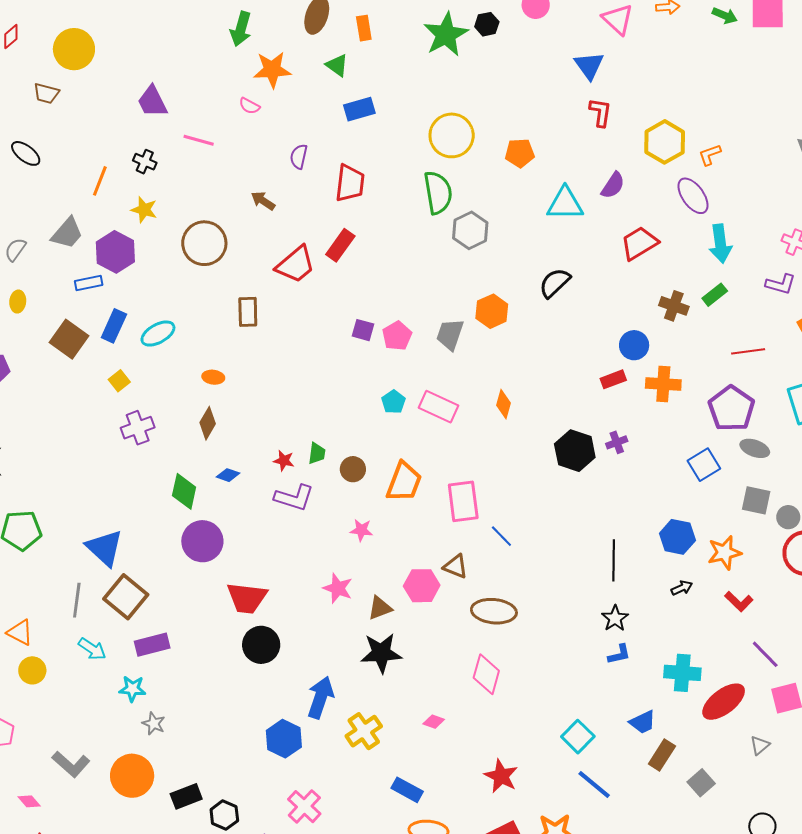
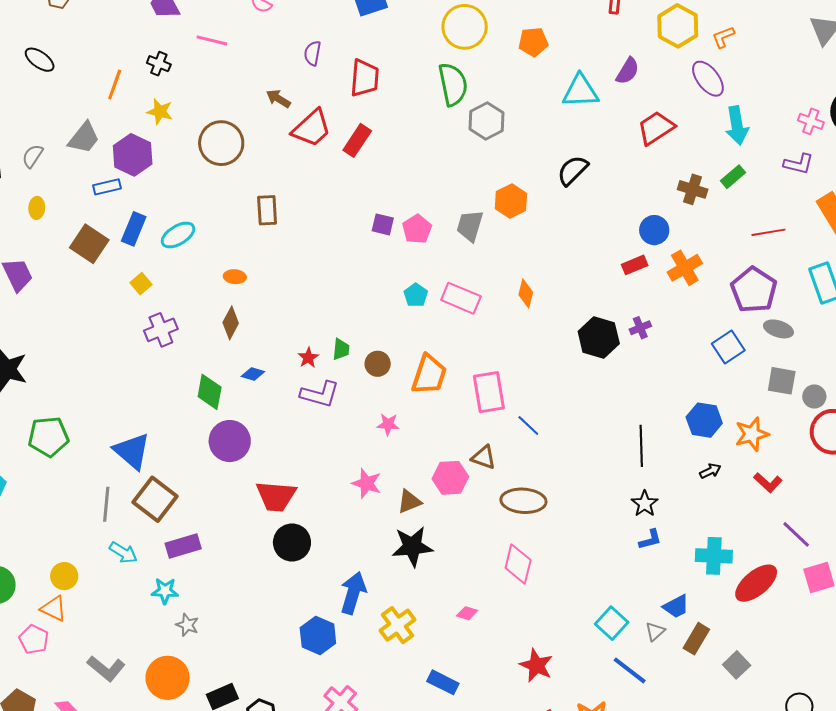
red trapezoid: (295, 265) -> (312, 128), moved
orange cross: (663, 384) -> (685, 268), turned -32
red star: (284, 461) -> (308, 358), turned 30
orange triangle: (20, 633) -> (54, 609), moved
gray triangle: (760, 745) -> (655, 631), moved

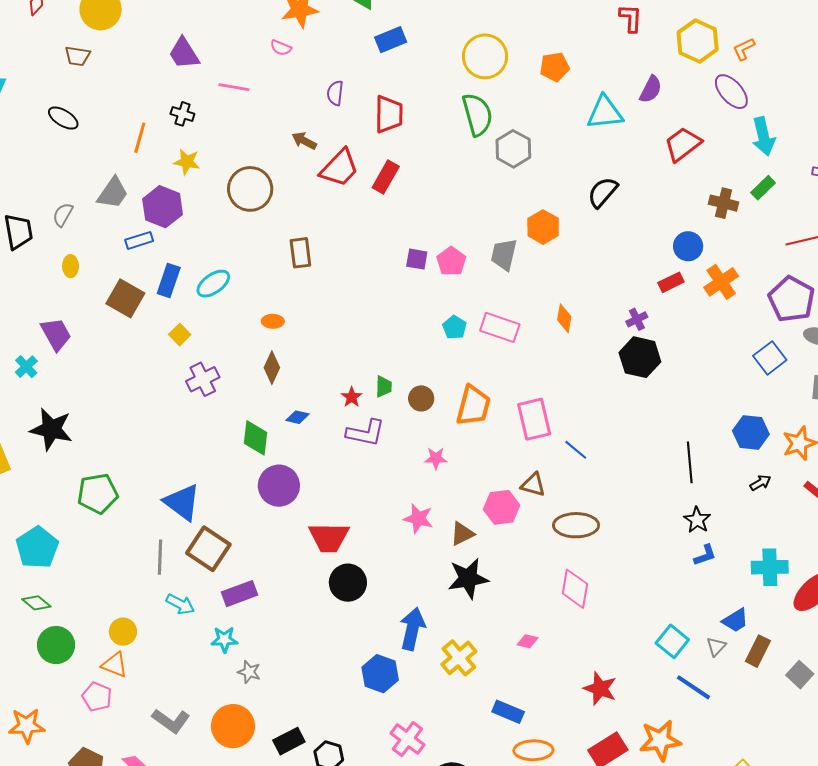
purple cross: (640, 328) -> (637, 319), moved

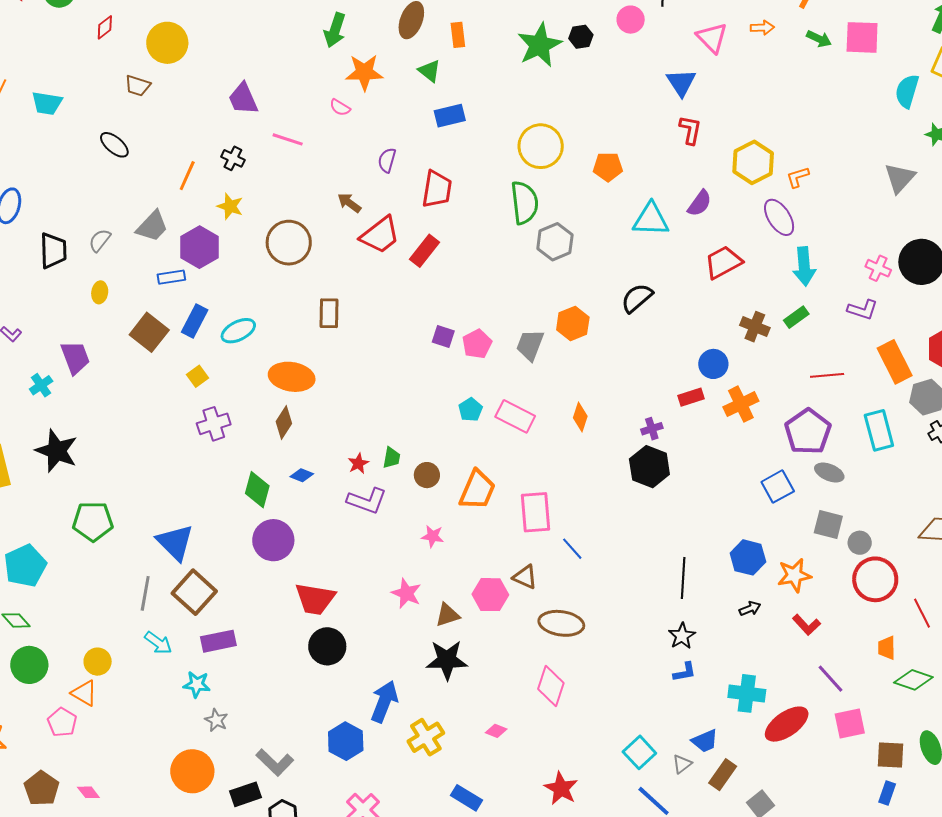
orange ellipse: (273, 321) -> (292, 377), size x2.0
gray L-shape: (171, 721) -> (275, 762), moved

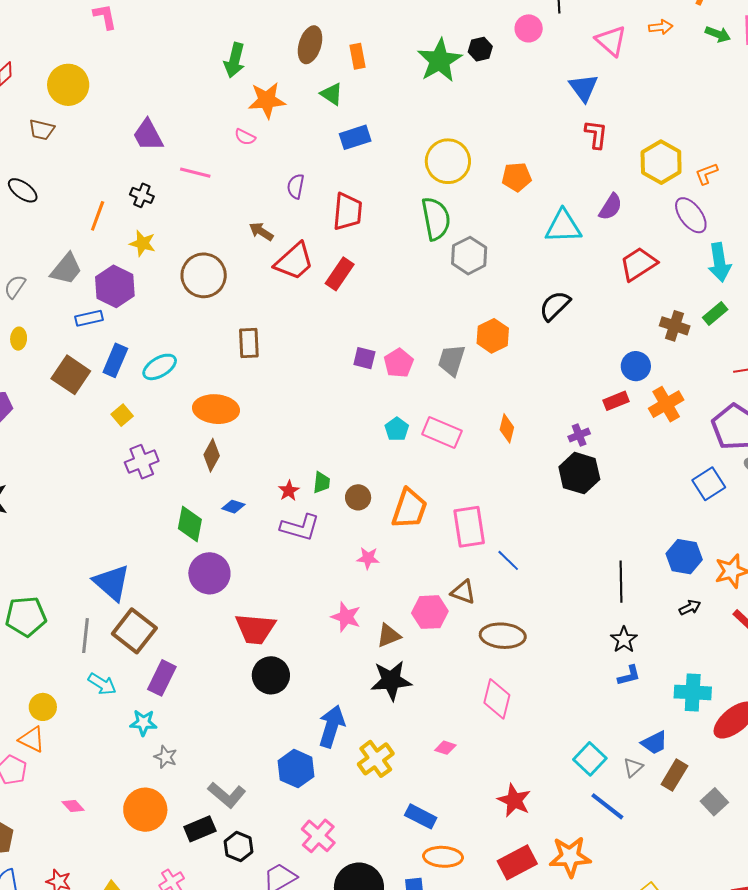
green pentagon: (93, 521) -> (26, 616), moved
purple rectangle: (218, 641) -> (162, 678), turned -48
pink diamond: (88, 792) -> (73, 806), moved

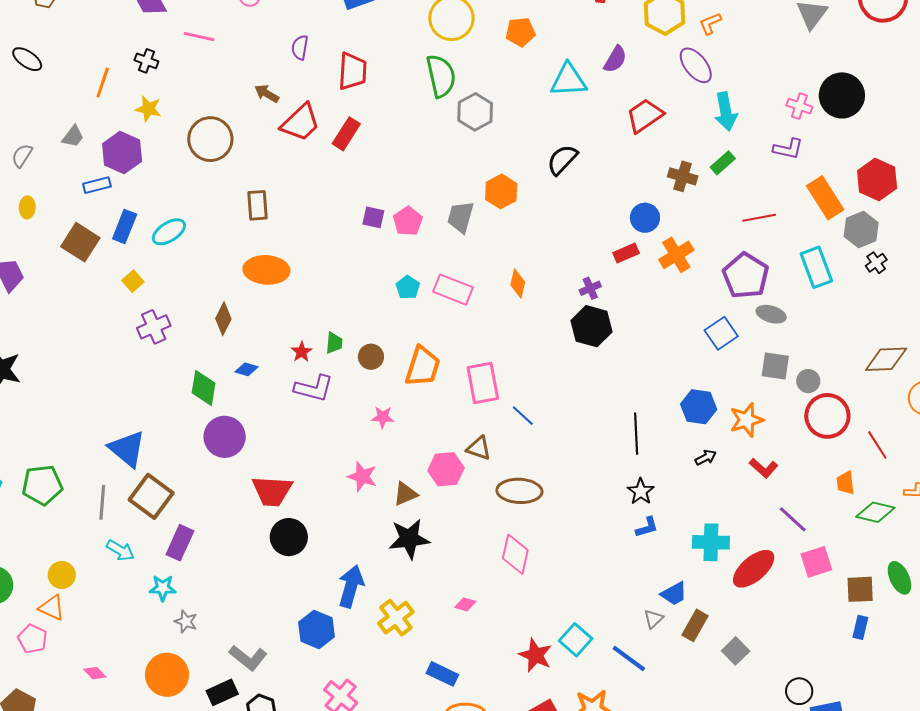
gray trapezoid: (66, 269) -> (73, 136), size x0.7
orange ellipse: (216, 409) -> (266, 270), moved
cyan square: (590, 759) -> (576, 640), moved

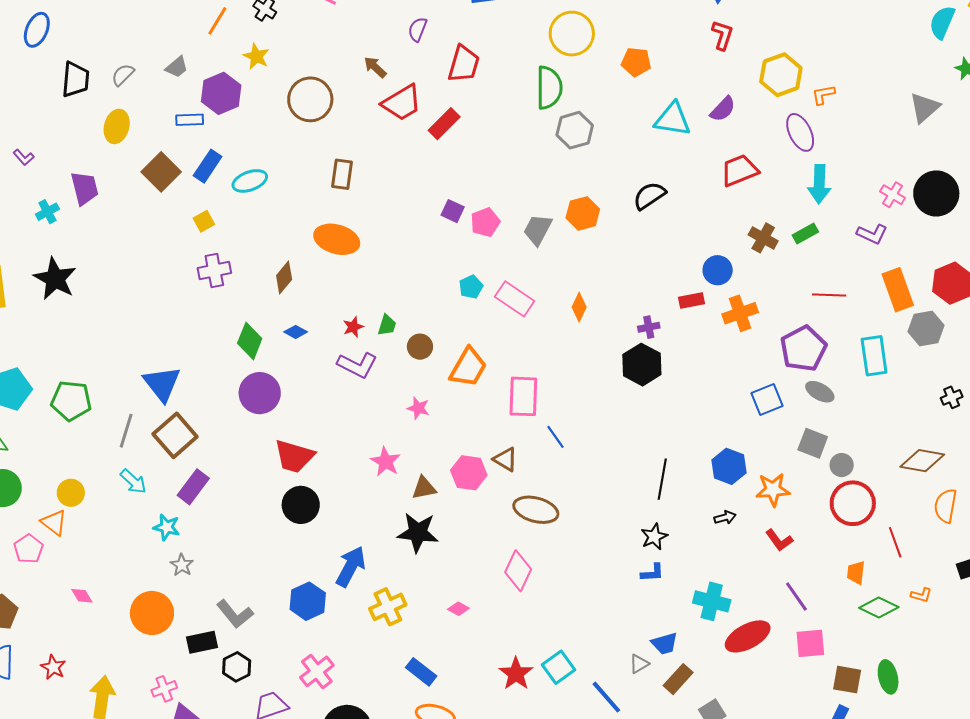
yellow ellipse: (27, 207) -> (117, 126), size x1.5
black cross: (876, 263) -> (952, 397), moved

